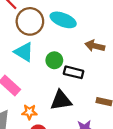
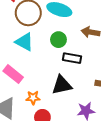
green circle: (54, 60) -> (58, 40), moved

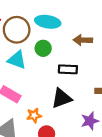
green circle: (58, 40) -> (43, 48), moved

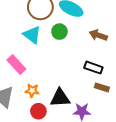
black rectangle: (68, 69) -> (93, 68), moved
black triangle: (62, 98) -> (60, 98), moved

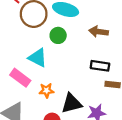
cyan triangle: (32, 35) -> (38, 58), moved
orange star: (32, 91) -> (46, 90), moved

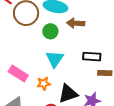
brown arrow: (99, 32) -> (76, 23), moved
cyan triangle: (38, 58) -> (55, 59), moved, turned 42

